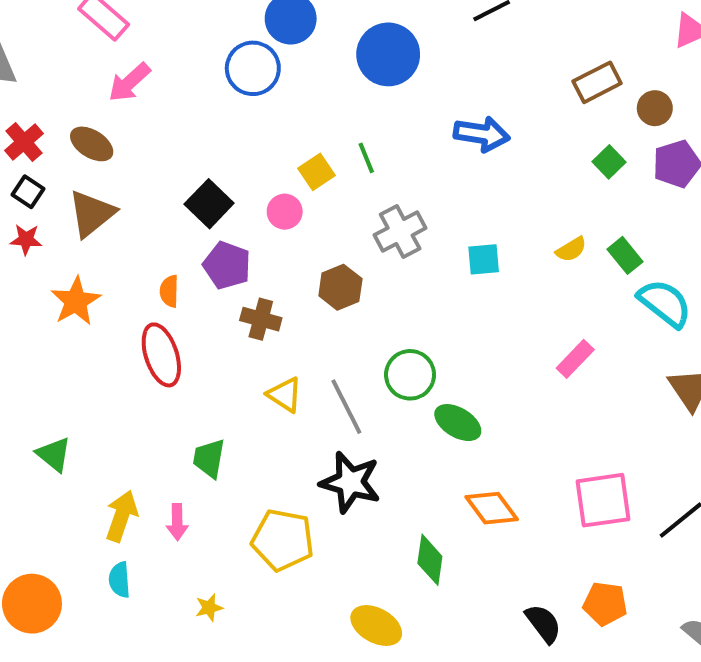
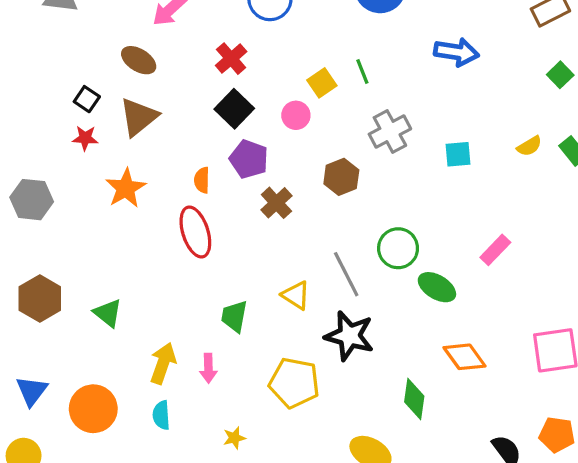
red cross: (24, 142) -> (231, 59), moved
brown cross: (261, 319) -> (276, 203), turned 32
pink rectangle: (575, 359) -> (495, 250), moved
yellow triangle: (285, 395) -> (296, 295), moved
orange circle: (32, 604) -> (93, 409), moved

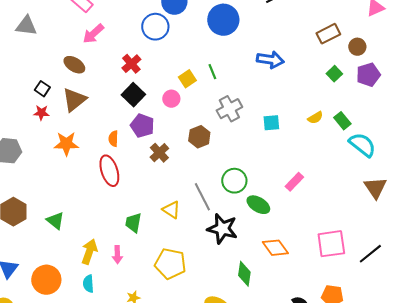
orange star: (126, 188) -> (66, 144), turned 30
black star: (349, 336) -> (222, 229), moved

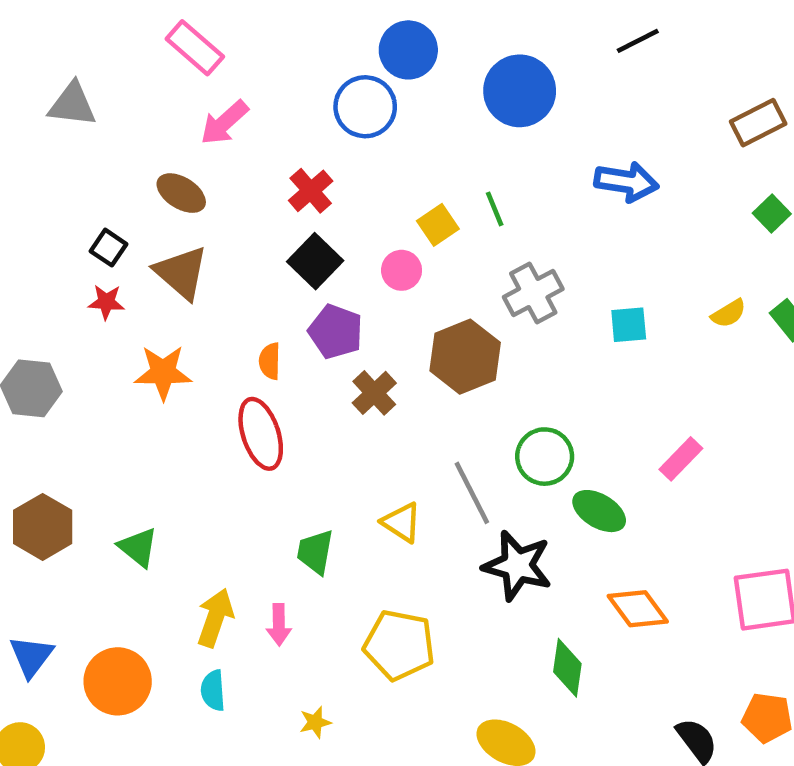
brown triangle: (74, 100) -> (181, 273), turned -40
brown hexagon: (199, 137) -> (465, 357), size x1.4

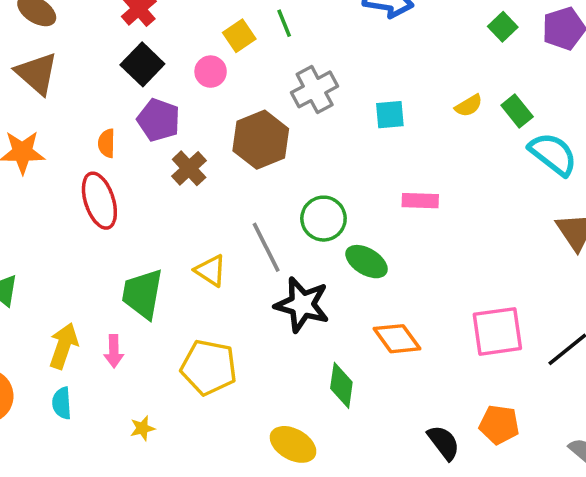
pink rectangle: (681, 459) -> (420, 201), moved, turned 48
green trapezoid: (315, 552) -> (142, 294), size x1.4

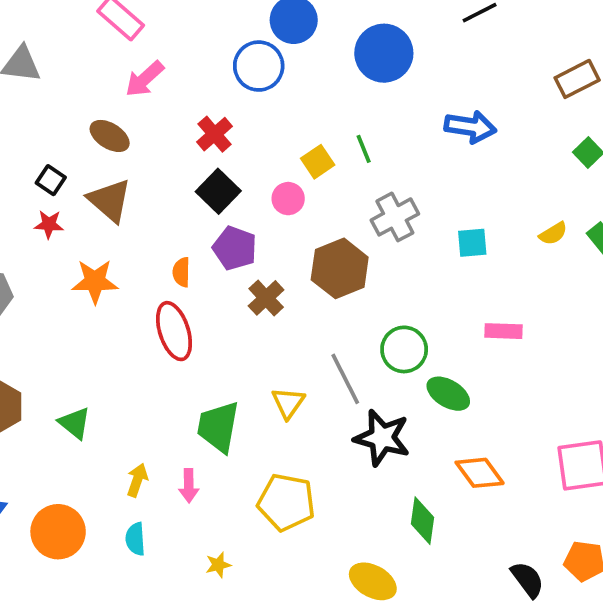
yellow triangle: (211, 271) -> (288, 403), turned 32
yellow arrow: (64, 346) -> (137, 480), size x0.7

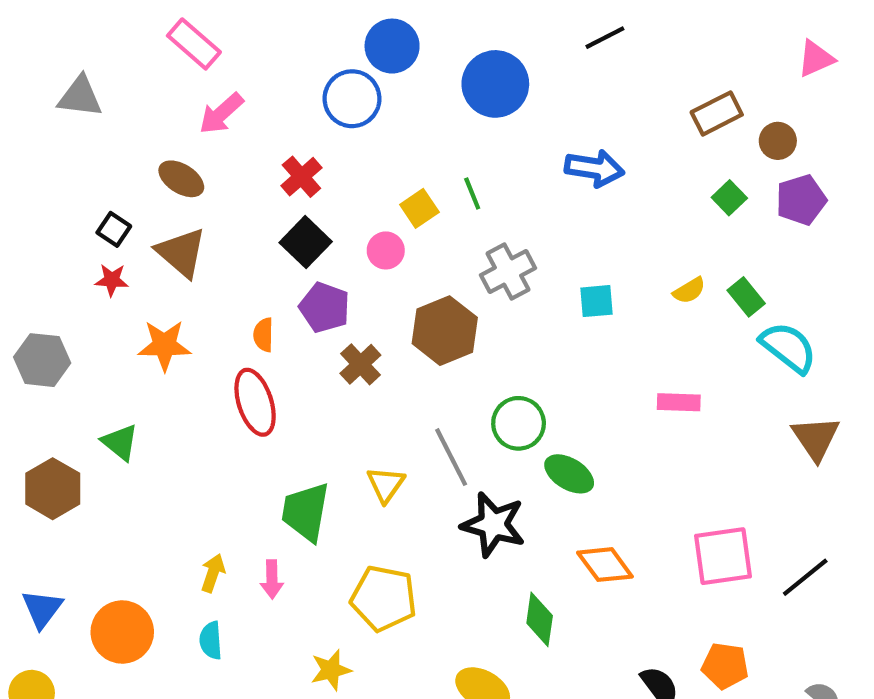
pink rectangle: (503, 331) -> (679, 402), moved
green triangle: (75, 423) -> (120, 442), moved
yellow star: (218, 565) -> (331, 670), moved, size x1.4

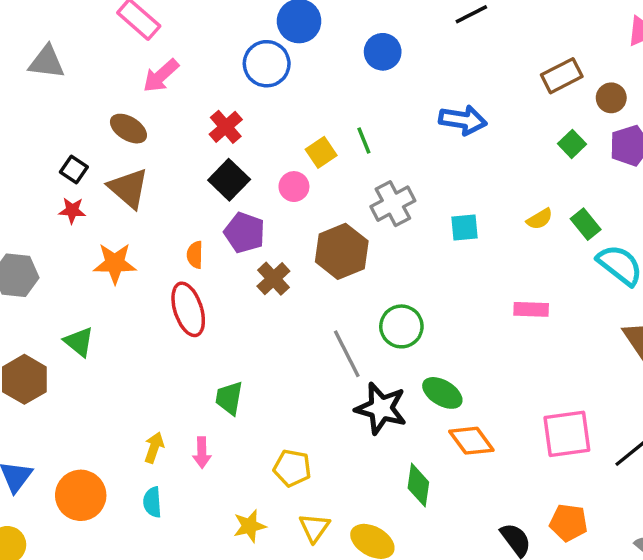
blue circle: (495, 84) -> (383, 52), size x0.7
green ellipse: (569, 474) -> (442, 393), moved
yellow triangle: (386, 484) -> (314, 528), moved
green trapezoid: (306, 512) -> (229, 398), size x0.7
yellow pentagon: (384, 598) -> (292, 468), size x0.7

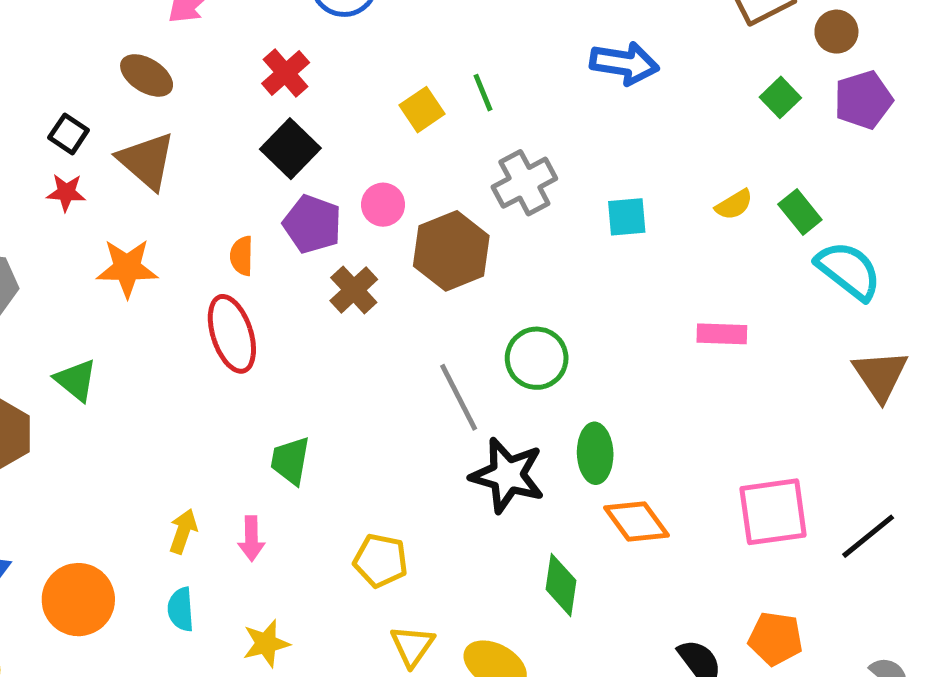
pink circle: (294, 187) -> (383, 205), moved
green ellipse: (442, 393) -> (595, 453), turned 57
yellow star: (250, 526) -> (266, 643), moved

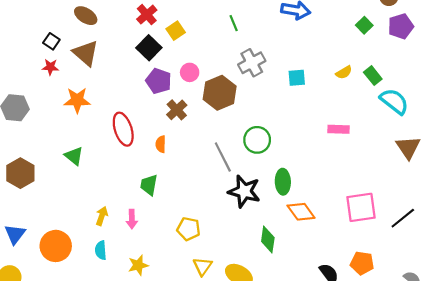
yellow square: (422, 110) -> (176, 31), moved
orange semicircle: (242, 256) -> (161, 144), moved
green triangle: (76, 380) -> (74, 156), moved

